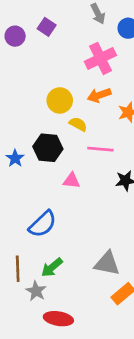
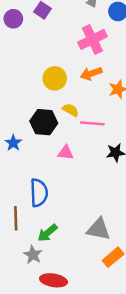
yellow semicircle: (78, 124) -> (71, 110), moved
blue star: (15, 158) -> (13, 143), moved
blue semicircle: (43, 224) -> (39, 193), turned -48
brown line: (18, 269) -> (16, 218), moved

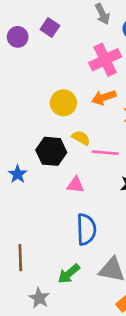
blue semicircle: (39, 193) -> (86, 229), moved
green arrow: (47, 233) -> (69, 274), moved

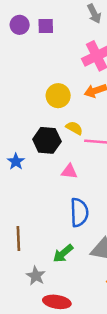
purple square: (50, 27) -> (46, 26), turned -35
purple circle: (18, 37) -> (20, 25), moved

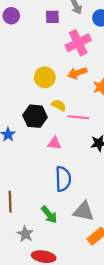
purple square: (46, 26) -> (52, 17), moved
green arrow: (63, 253) -> (49, 215), turned -90

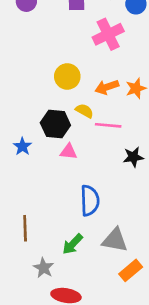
orange arrow: (77, 73) -> (107, 87), moved
pink triangle: (54, 143) -> (69, 152), moved
green arrow: (49, 215) -> (73, 244), turned 84

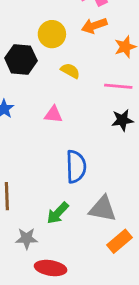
orange arrow: (107, 87) -> (94, 26), moved
black hexagon: (55, 124) -> (21, 59), moved
pink line: (108, 125) -> (118, 86), moved
gray star: (44, 268) -> (27, 238), turned -30

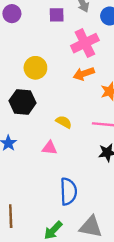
yellow circle: (52, 34) -> (35, 68), moved
yellow semicircle: (70, 71) -> (64, 122), moved

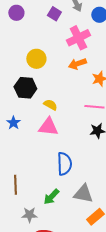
purple square: (57, 15) -> (54, 14), turned 32
yellow semicircle: (64, 122) -> (50, 105), moved
pink triangle: (50, 148) -> (48, 127), size x1.5

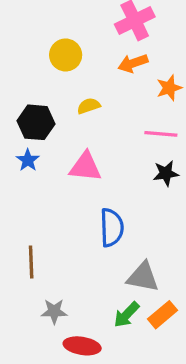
black hexagon: (25, 88) -> (36, 122), moved
yellow semicircle: (50, 105) -> (89, 106), moved, turned -48
green arrow: (51, 197) -> (126, 315), moved

